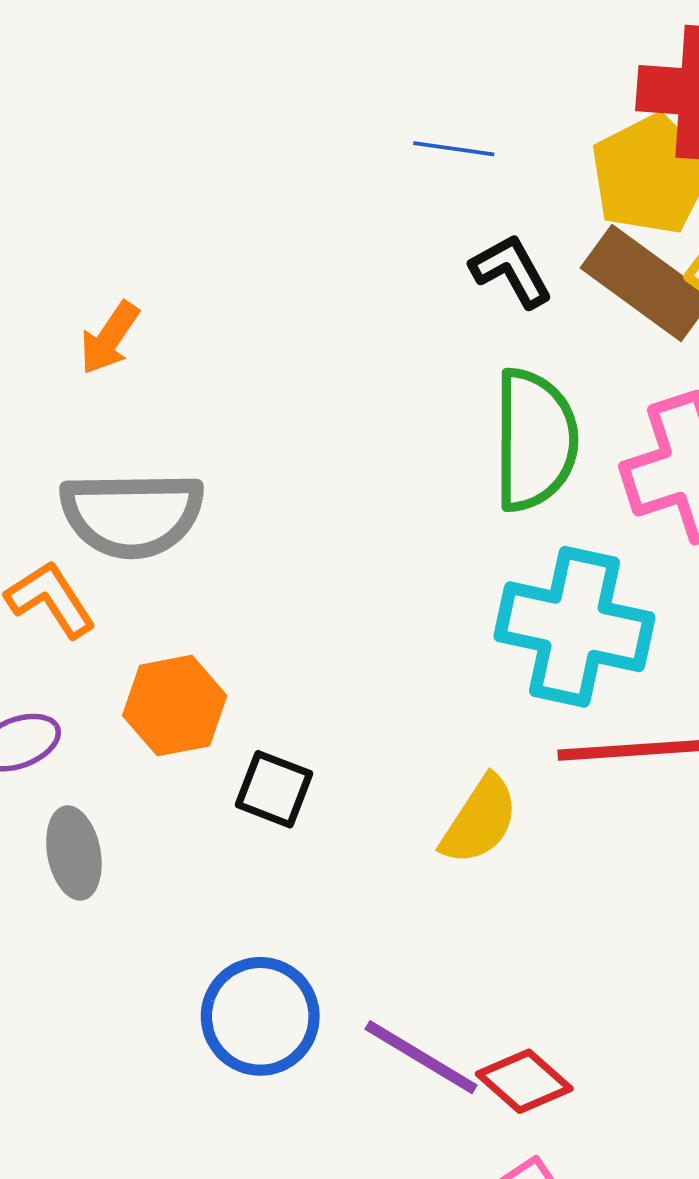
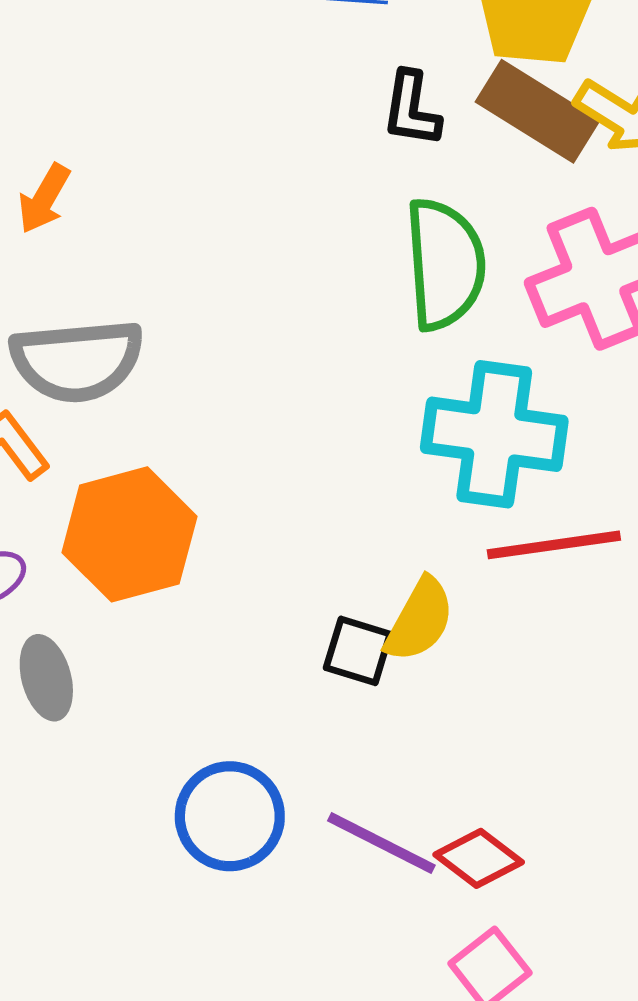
black L-shape: (511, 271) -> (411, 109), turned -138
orange hexagon: (175, 706) -> (129, 534), size x1.4
black square: (274, 789) -> (358, 651), moved

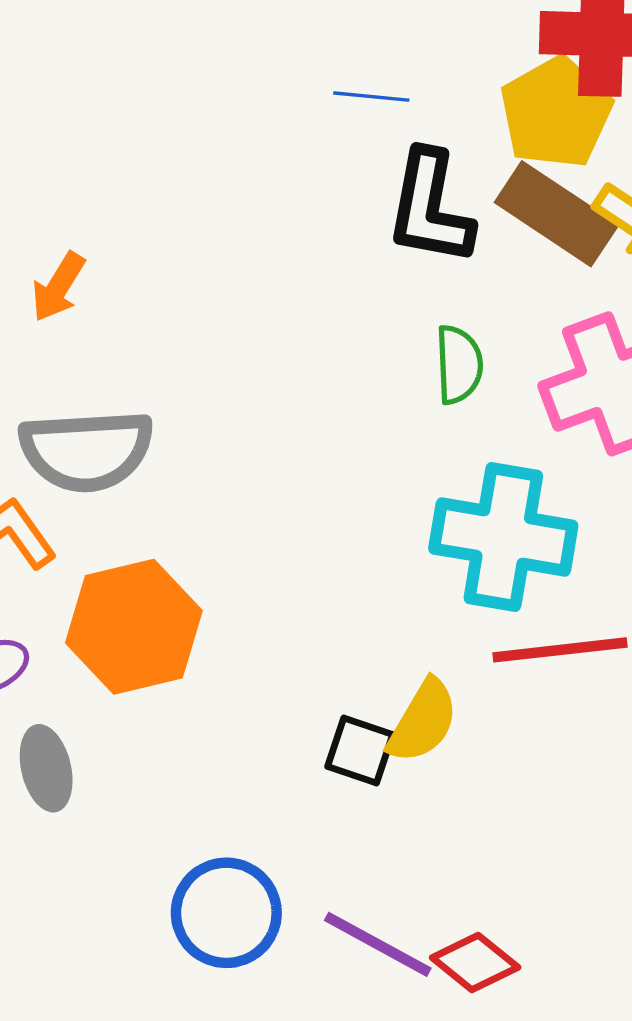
black L-shape: (411, 109) -> (430, 208), size x1.5
green semicircle: (445, 264) -> (459, 365), size x0.6

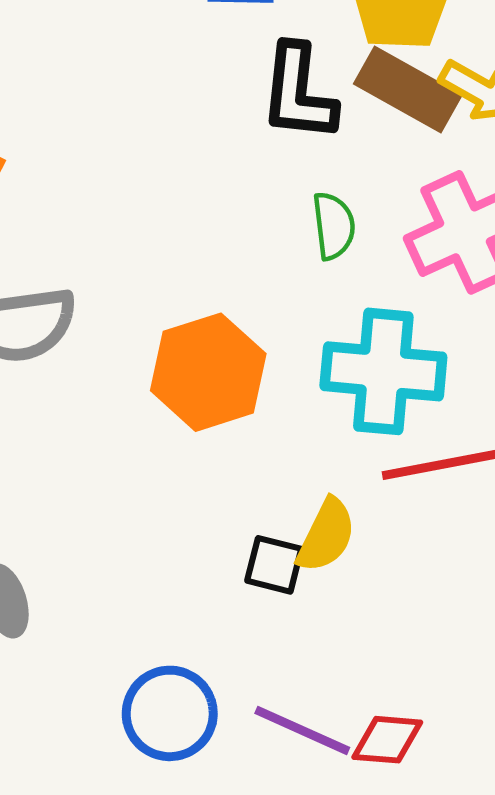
orange hexagon: (134, 627) -> (208, 372), moved
red diamond: (475, 963) -> (387, 740), turned -30

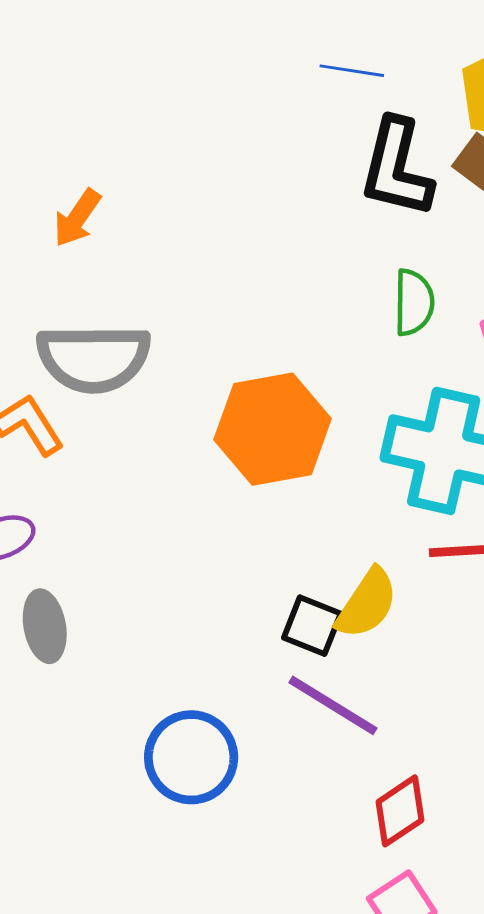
purple line: (302, 730) -> (333, 705), moved
red diamond: (387, 740) -> (400, 811), turned -46

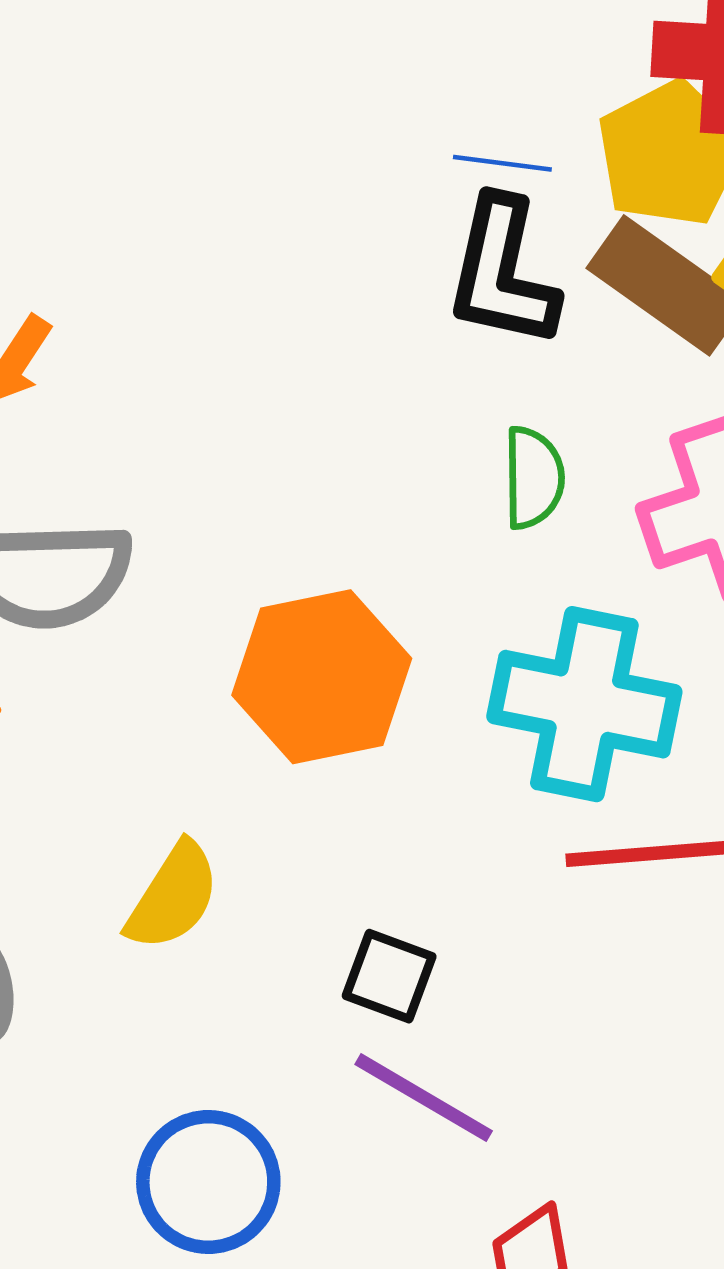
blue line: (352, 71) -> (502, 163), moved
yellow semicircle: (367, 604) -> (173, 896), moved

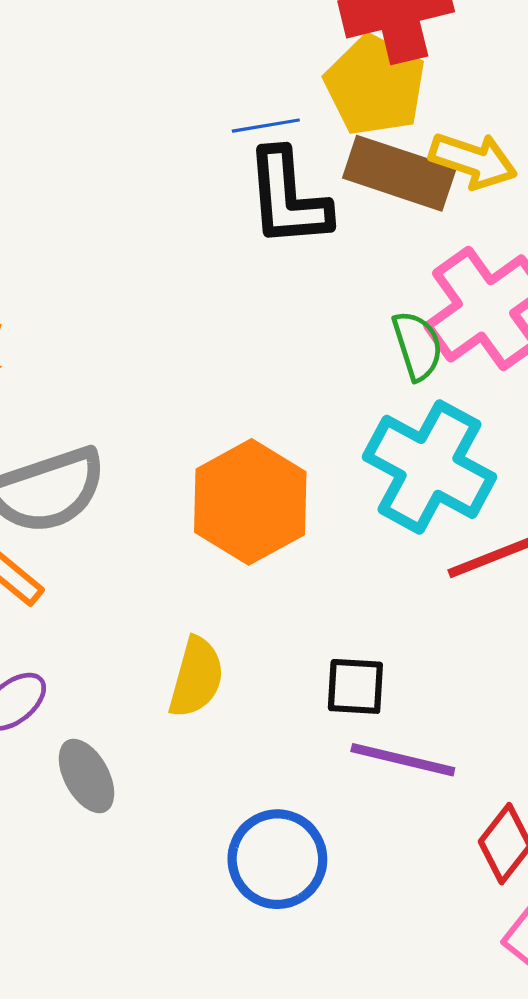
green semicircle: (533, 478) -> (417, 346), moved
cyan cross: (584, 704) -> (430, 467), turned 34

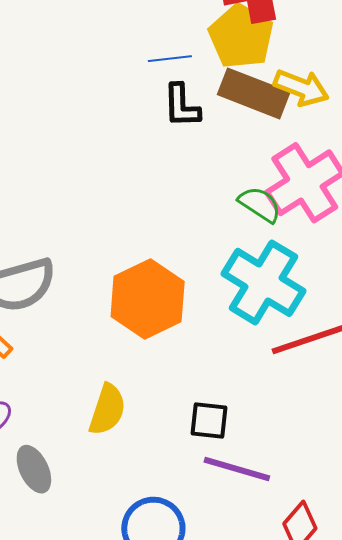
black L-shape: (288, 198) -> (182, 106), size x0.7
green semicircle: (417, 346) -> (260, 204), turned -42

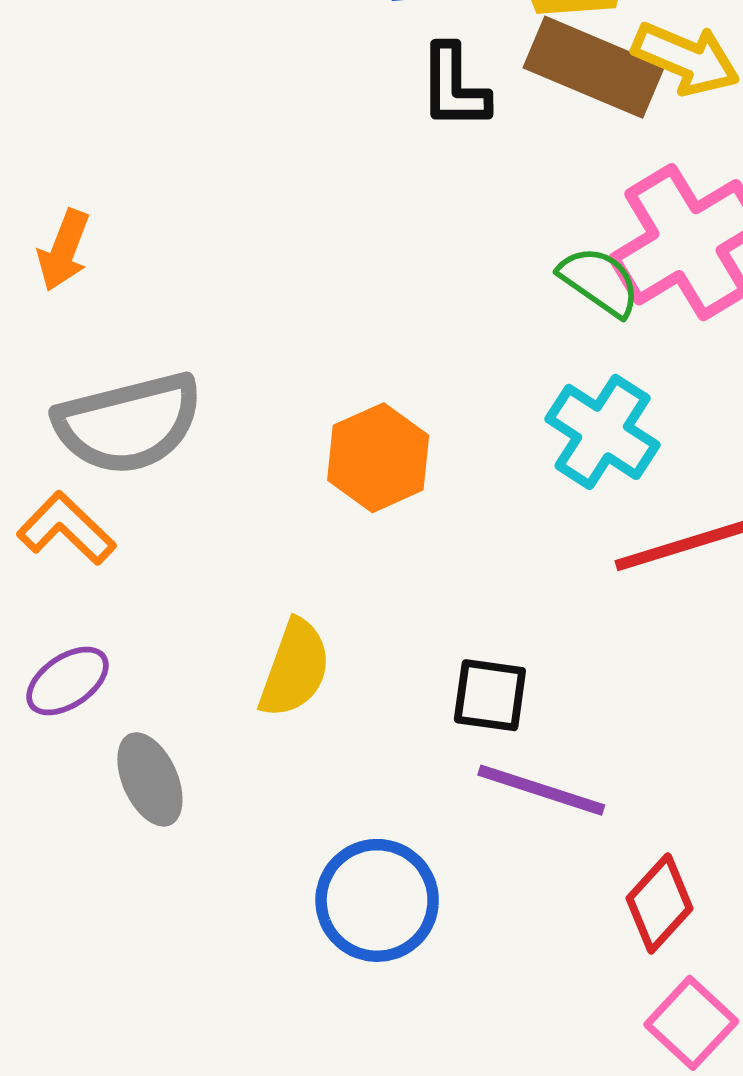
cyan cross: (264, 282) -> (603, 432), size x0.7
orange hexagon: (148, 299) -> (378, 458), size x0.7

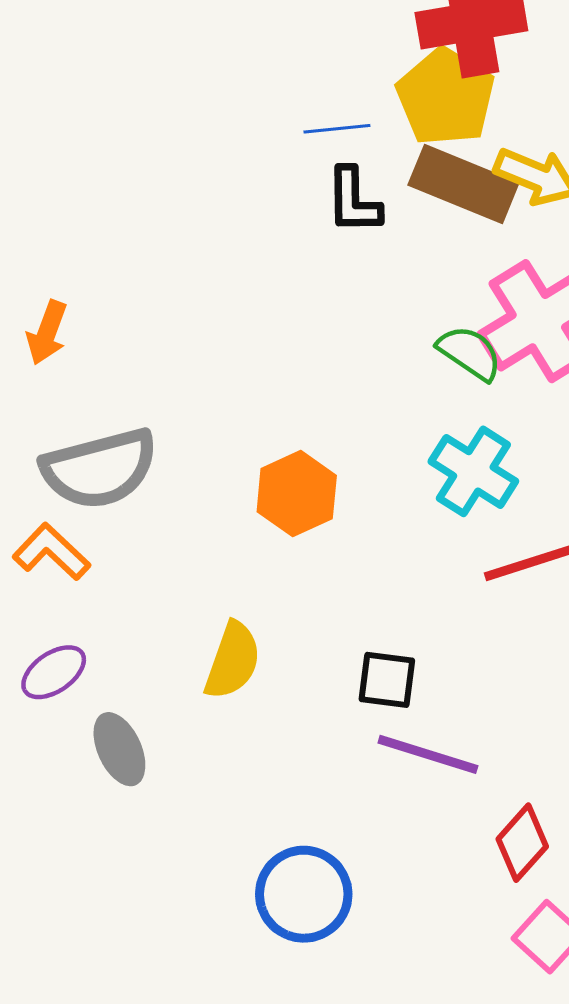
blue circle: (377, 900) -> (304, 894), moved

